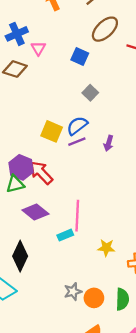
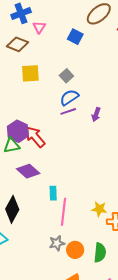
gray square: (90, 93) -> (66, 76), moved
yellow square: (52, 131) -> (30, 73), moved, turned -30
pink line: (77, 216) -> (64, 212), moved
cyan rectangle: (65, 235) -> (53, 193), turned -72
yellow star: (106, 248) -> (99, 209), moved

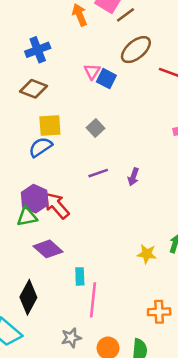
pink triangle: (39, 27) -> (92, 71), moved
blue semicircle: (69, 97) -> (41, 147), moved
yellow star: (99, 209) -> (147, 254), moved
gray star: (57, 243) -> (71, 338), moved

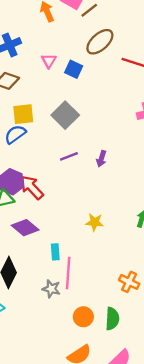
pink triangle: (92, 71) -> (49, 61), moved
gray square: (96, 128) -> (65, 115), size x1.6
yellow star: (147, 254) -> (95, 222), moved
orange cross: (159, 312) -> (129, 282), turned 30
gray star: (71, 338) -> (51, 289), moved, turned 30

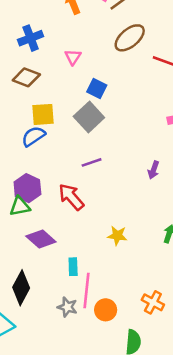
blue square: (74, 69) -> (97, 89), moved
purple arrow: (101, 159) -> (154, 170), moved
red arrow: (32, 187) -> (71, 197), moved
orange circle: (83, 317) -> (106, 310), moved

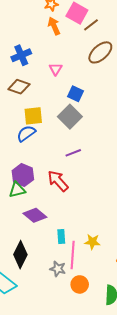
yellow star: (117, 236) -> (92, 242), moved
orange circle: (106, 310) -> (80, 284), moved

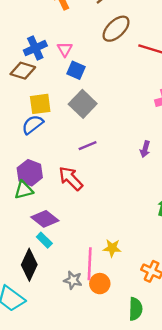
blue cross: (21, 55) -> (35, 48), moved
blue square: (75, 94) -> (76, 70), moved
cyan rectangle: (61, 236) -> (44, 240), moved, turned -40
orange circle: (80, 284) -> (100, 284), moved

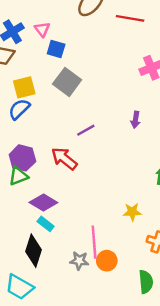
purple line: (88, 146) -> (86, 130), moved
yellow star: (112, 248) -> (132, 212), moved

